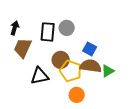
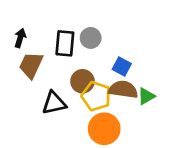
orange circle: (77, 95) -> (104, 129), size x1.5

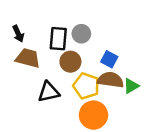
black arrow: (20, 38) -> (18, 34), turned 140
brown trapezoid: (31, 65) -> (28, 58), turned 80
brown circle: (83, 81) -> (70, 62), moved

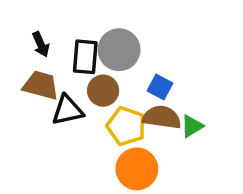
black arrow: (18, 34) -> (41, 44), moved
gray circle: (81, 34) -> (119, 50), size x1.5
black triangle: (49, 92) -> (67, 110), moved

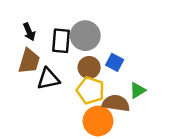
brown trapezoid: (41, 85) -> (29, 61), turned 92
brown circle: (103, 91) -> (89, 67), moved
brown semicircle: (162, 117) -> (116, 103), moved

